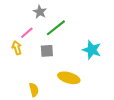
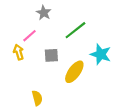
green line: (56, 28) -> (75, 30), moved
yellow ellipse: (69, 78) -> (74, 72), moved, turned -70

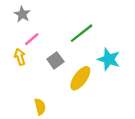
gray star: (44, 13) -> (22, 14), moved
gray square: (51, 55) -> (55, 60), turned -32

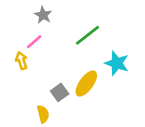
gray star: (22, 14) -> (43, 15), moved
gray square: (55, 60) -> (60, 92), moved

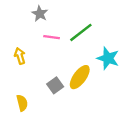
pink line: (34, 42) -> (52, 37), moved, turned 49
yellow semicircle: (43, 114) -> (22, 103), moved

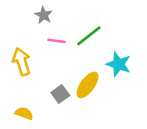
yellow arrow: (20, 56) -> (22, 62), size x1.5
yellow semicircle: (22, 103) -> (24, 113), turned -56

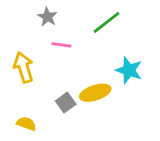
green line: (89, 36) -> (106, 22), moved
yellow ellipse: (88, 85) -> (95, 93), turned 36

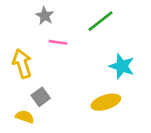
yellow ellipse: (95, 93) -> (106, 102), moved
gray square: (66, 103) -> (41, 97), moved

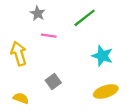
gray square: (41, 97) -> (53, 81), moved
yellow ellipse: (106, 102) -> (106, 92), moved

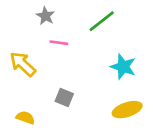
yellow arrow: (19, 54) -> (23, 64), turned -30
gray square: (53, 81) -> (64, 98), turned -32

